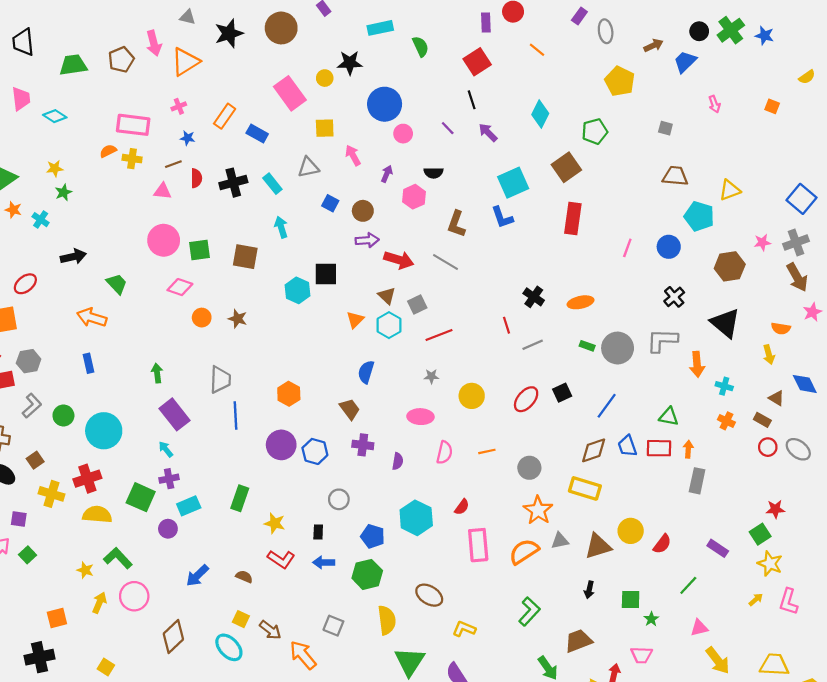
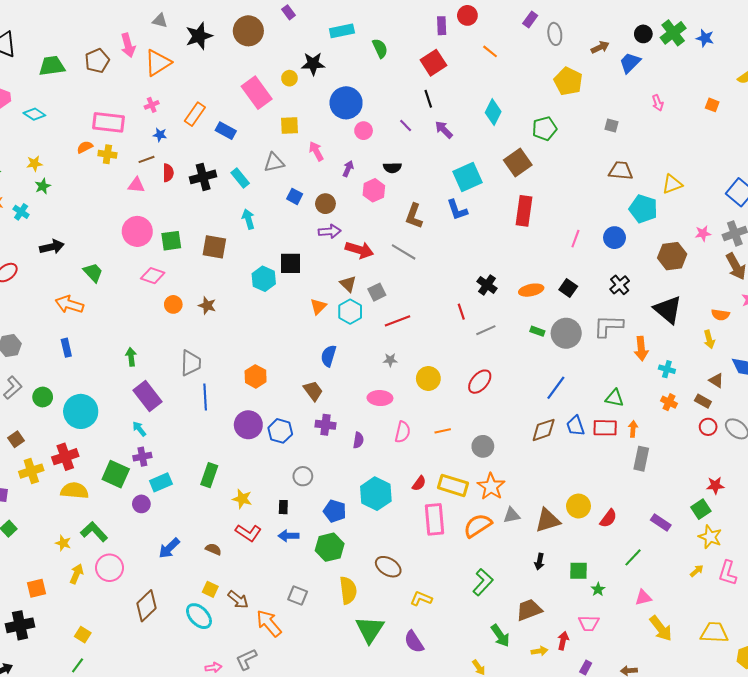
black square: (562, 393) -> (568, 288), moved, turned -30
yellow rectangle: (585, 488) -> (453, 485), moved
yellow cross: (51, 494) -> (31, 471), turned -35

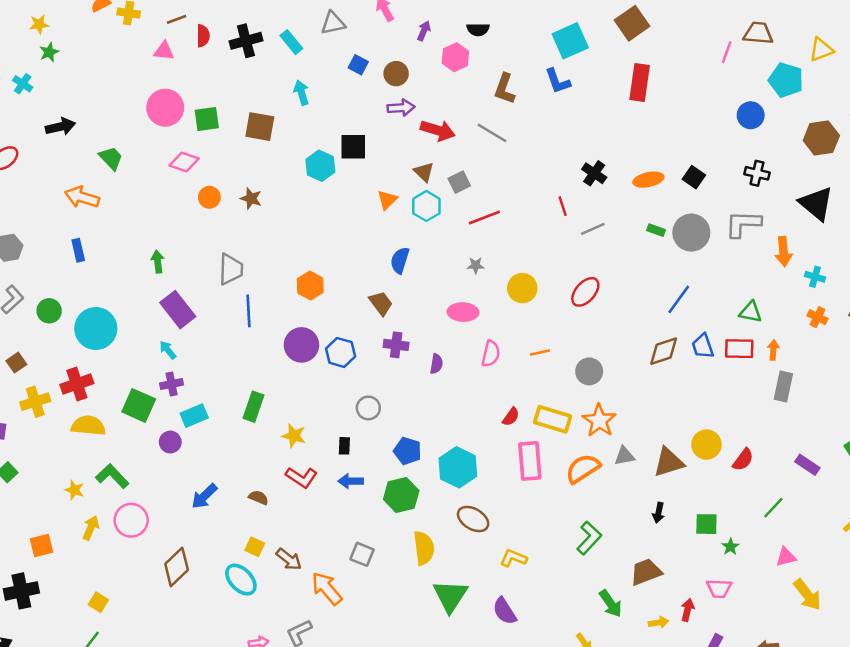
pink line: (575, 239) -> (727, 52), moved
black cross: (620, 285) -> (757, 173), turned -36
cyan hexagon: (376, 494) -> (458, 467), moved

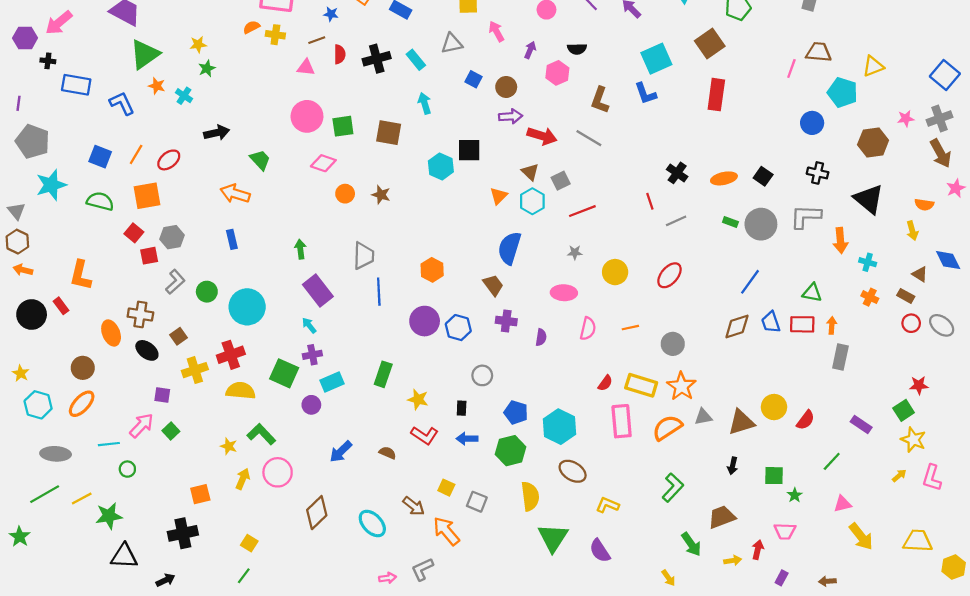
blue semicircle: (400, 260) -> (509, 248), size x1.4
yellow square: (255, 547) -> (446, 488), moved

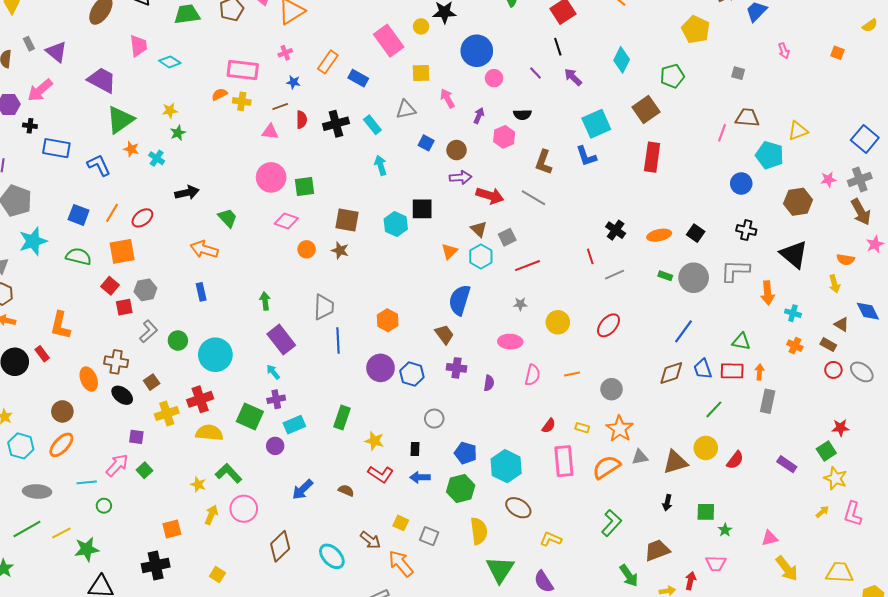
brown square: (389, 133) -> (347, 220), moved
yellow rectangle: (641, 385) -> (582, 428), size x0.5
green line: (832, 461) -> (714, 409), moved

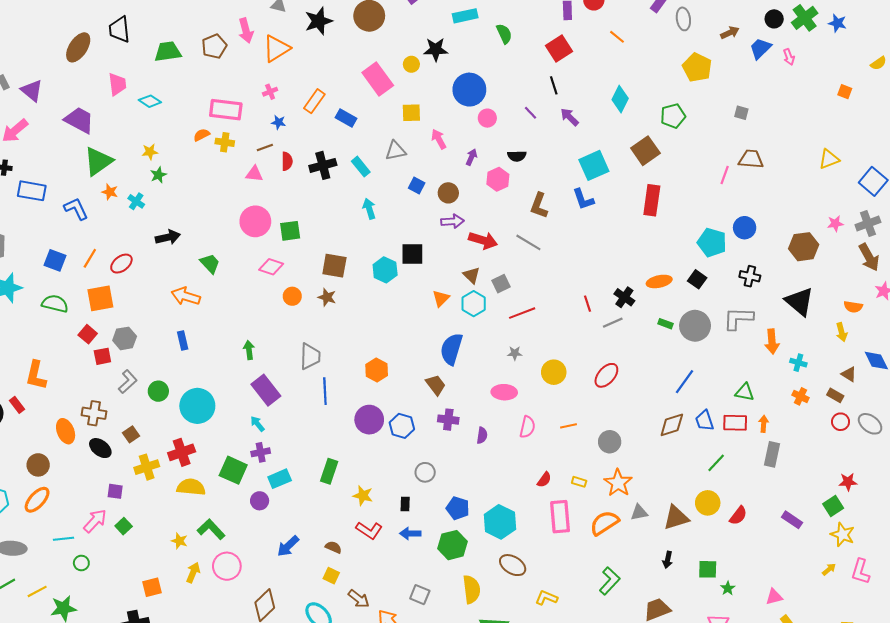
pink arrow: (784, 51) -> (789, 57), moved
yellow triangle: (798, 131) -> (829, 159), moved
cyan pentagon: (770, 155) -> (712, 242), moved
black cross: (616, 230) -> (624, 297), moved
yellow square: (401, 523) -> (331, 576), moved

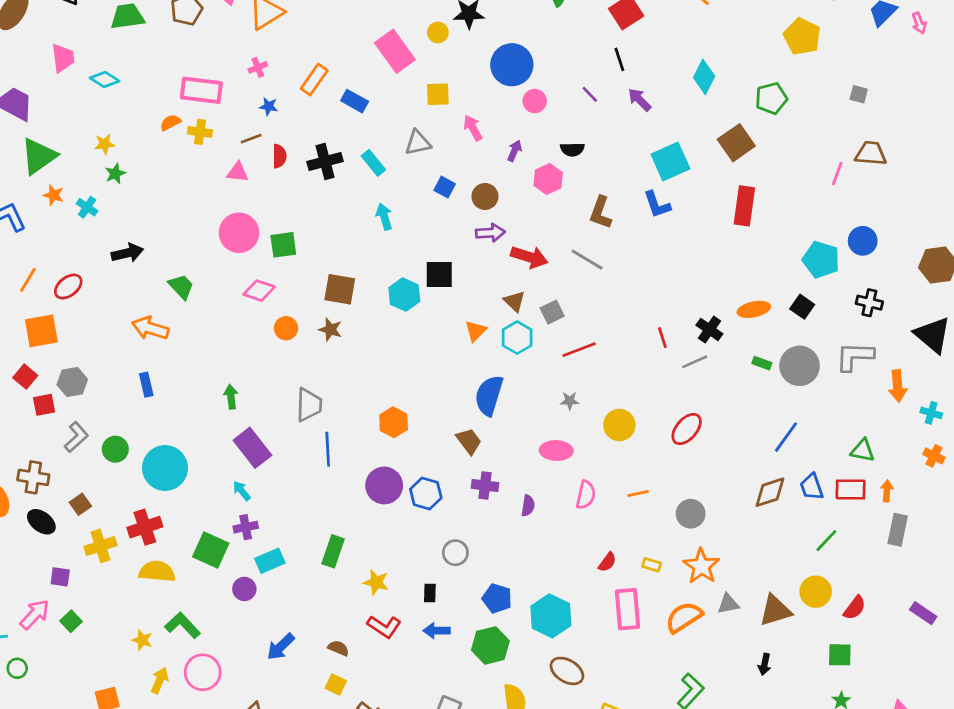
green square: (708, 569) -> (840, 655), moved

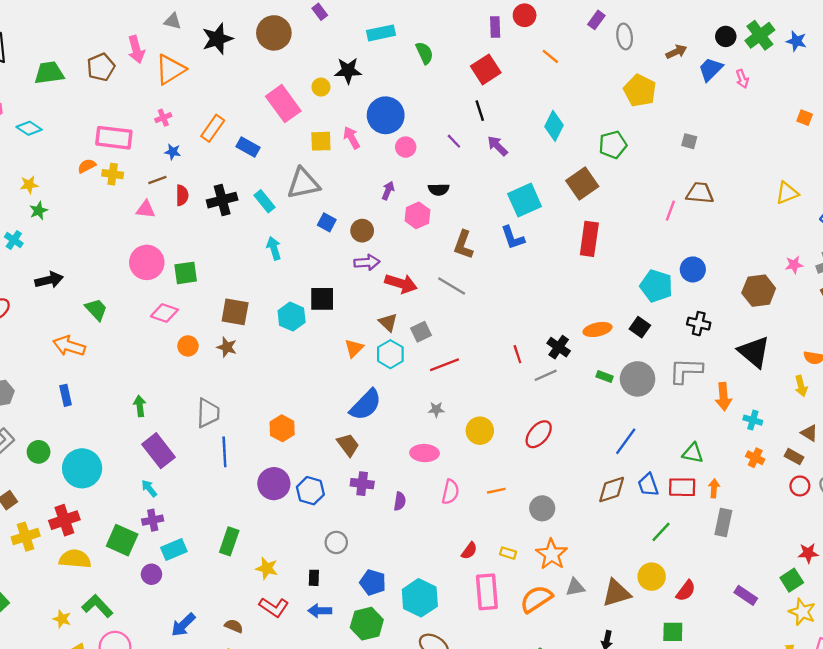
pink arrow: (473, 128) -> (352, 138), moved
gray triangle: (418, 143) -> (303, 184), size x1.4
blue semicircle: (489, 395) -> (366, 405), turned -153

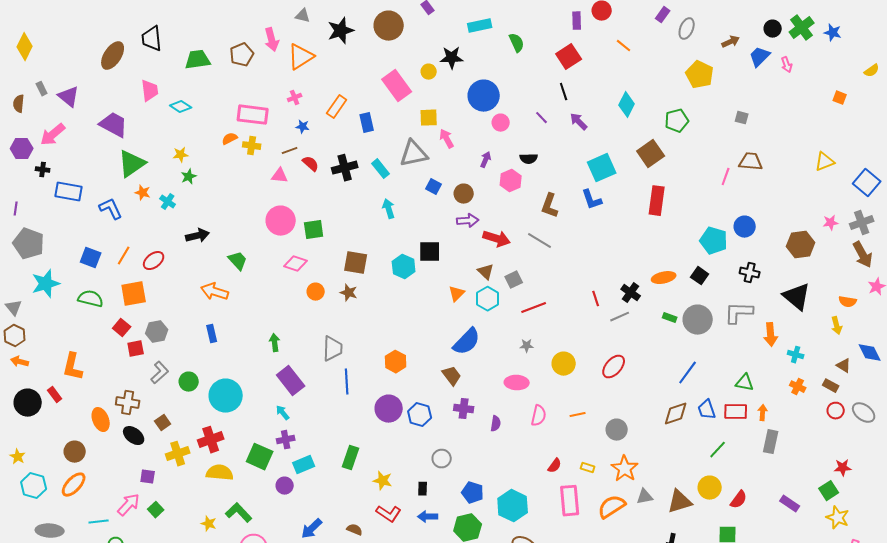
gray ellipse: (625, 36) -> (687, 29), turned 30
pink arrow: (352, 138) -> (447, 139), moved
blue rectangle: (248, 147) -> (367, 123), turned 48
red semicircle: (182, 195) -> (311, 164), turned -48

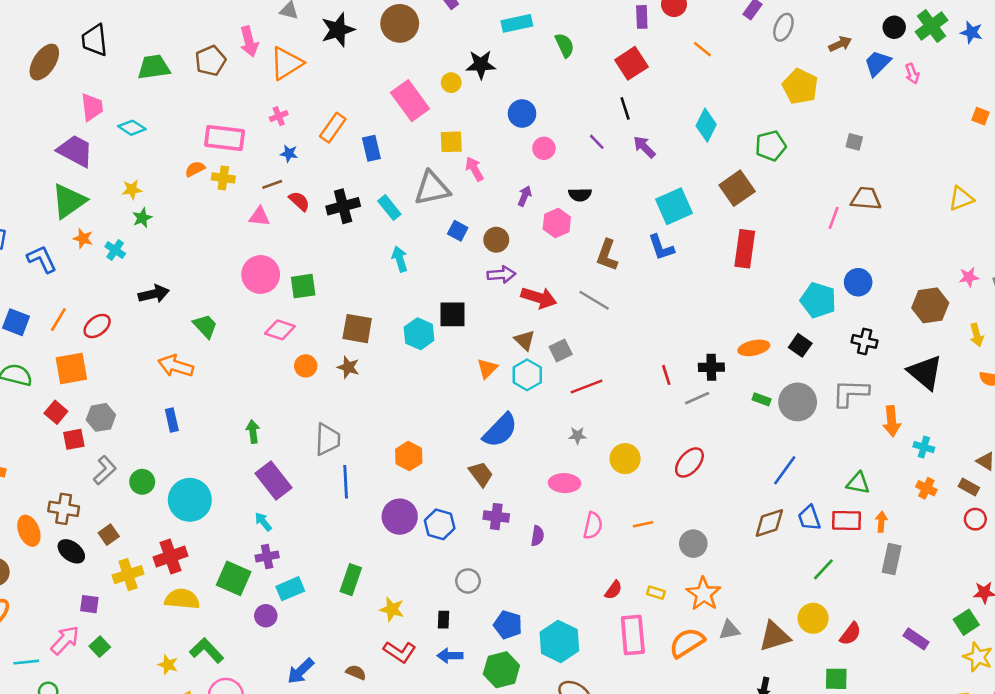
blue circle: (484, 96) -> (522, 114), size x0.7
purple trapezoid: (114, 125) -> (75, 151), moved
black cross: (631, 293) -> (711, 367), turned -36
yellow arrow: (837, 326) -> (977, 335), moved

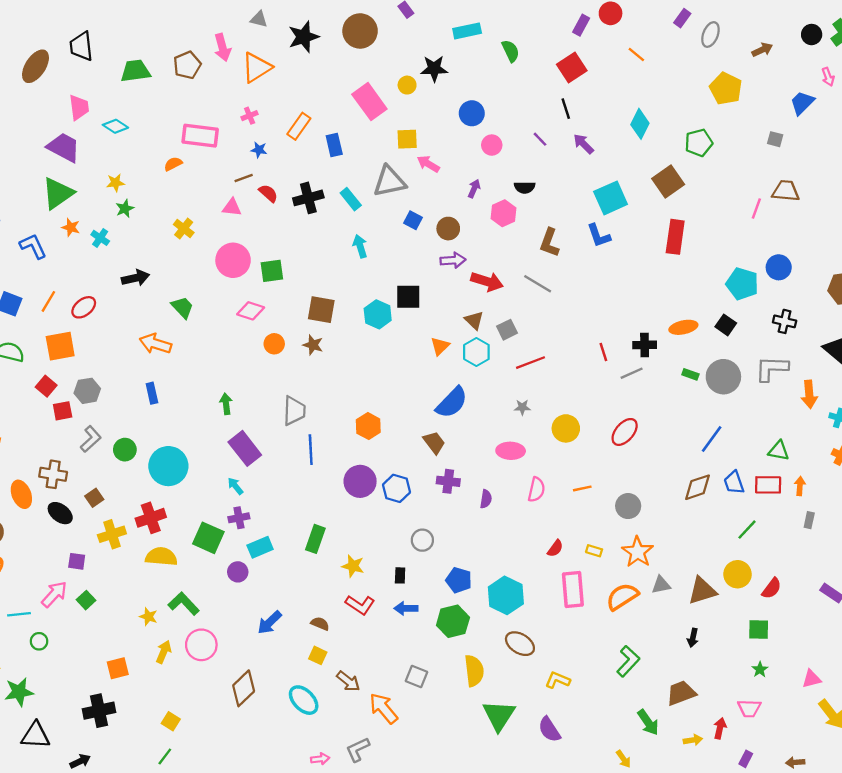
purple rectangle: (642, 17) -> (581, 25), turned 30
blue trapezoid: (877, 63) -> (802, 103), moved
pink arrow: (474, 169) -> (428, 164), turned -30
yellow cross: (223, 178) -> (184, 229), moved, turned 30
gray rectangle: (892, 559) -> (809, 520), size x0.6

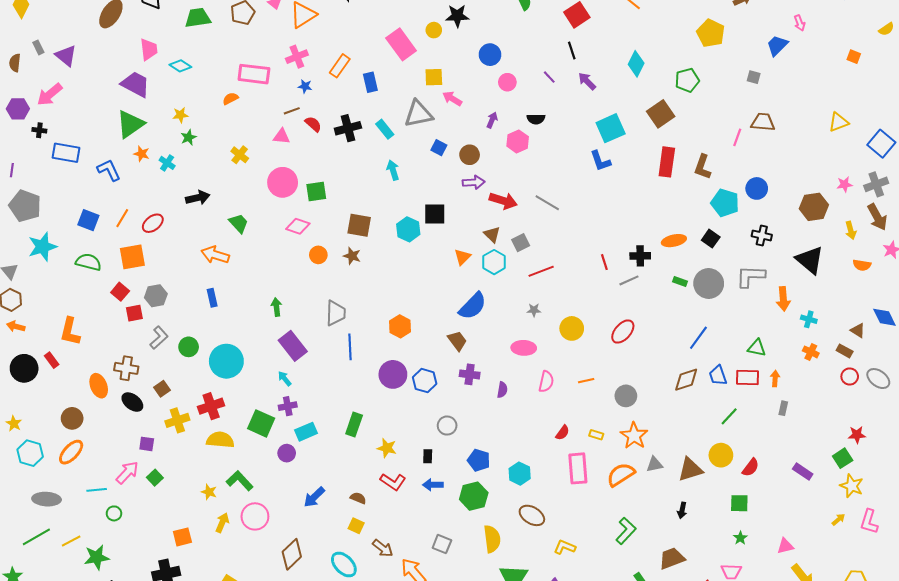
pink cross: (250, 116) -> (297, 57), size x1.5
brown L-shape: (549, 243) -> (703, 167), moved
cyan hexagon: (506, 595) -> (520, 474), size x0.7

